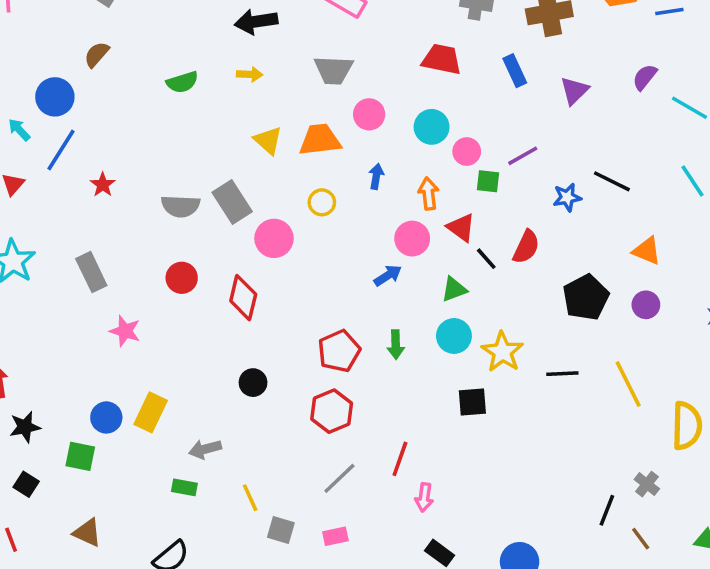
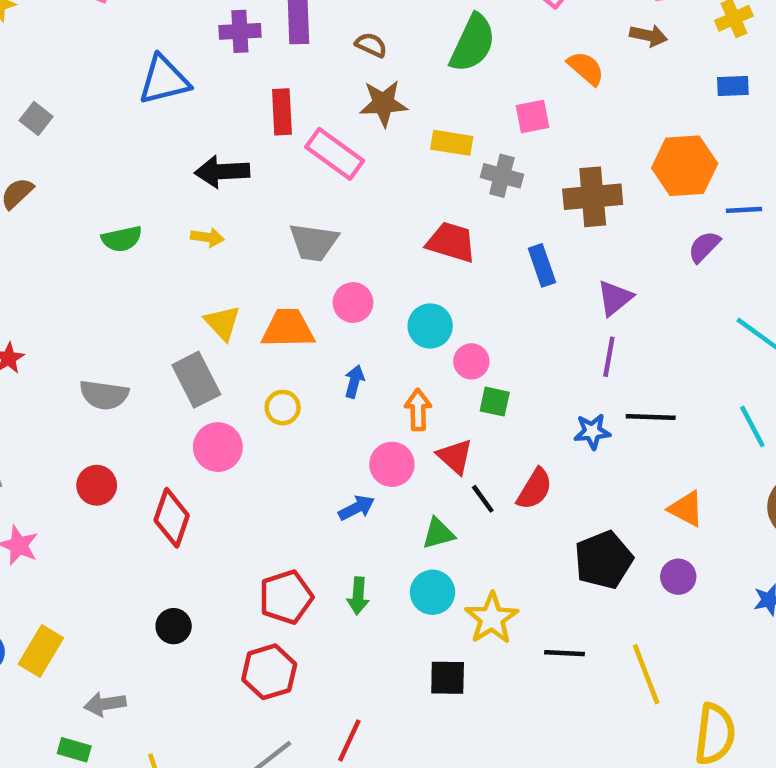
purple semicircle: (645, 77) -> (704, 247), moved
purple line: (523, 156) -> (609, 357), moved, turned -56
black line: (612, 181) -> (651, 417), turned -30
gray rectangle: (232, 202) -> (196, 380), moved

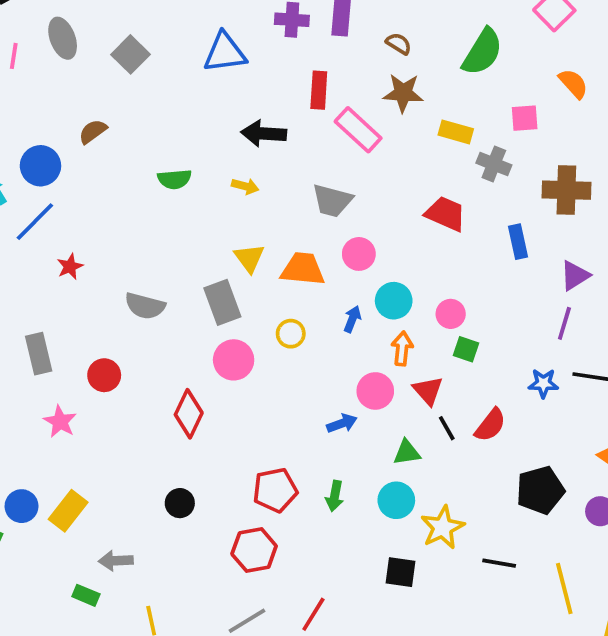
gray square: (36, 118) -> (131, 54), moved, size x1.4
cyan circle: (430, 326) -> (394, 301), moved
red circle: (97, 485) -> (104, 375), moved

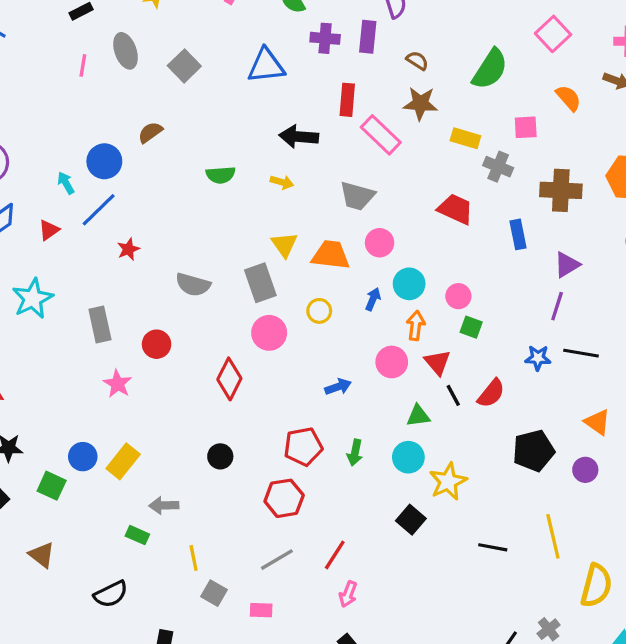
blue arrow: (342, 423) -> (338, 387), moved
black line: (499, 563) -> (493, 547), moved
black square: (400, 572) -> (411, 520), turned 32

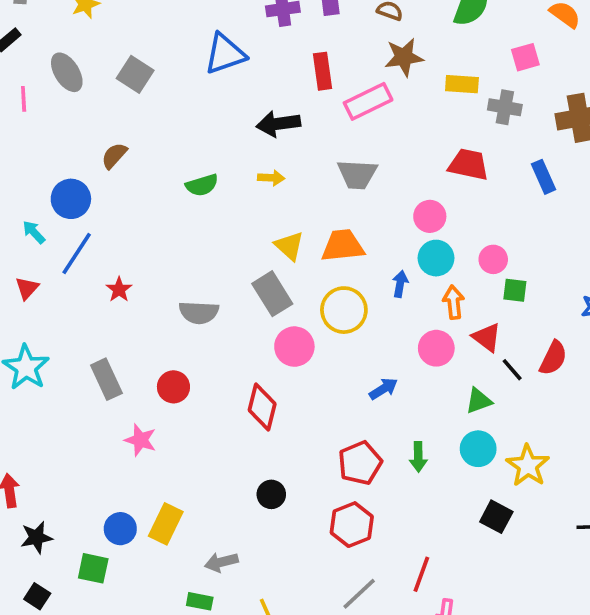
pink rectangle: (381, 135) -> (368, 101), turned -57
pink circle: (380, 243) -> (430, 216), moved
yellow circle: (319, 311) -> (344, 310), size x1.6

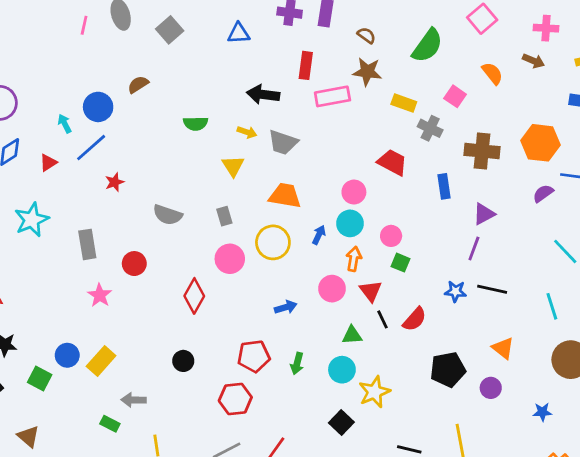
blue triangle: (225, 54) -> (239, 33), size x0.7
pink square: (525, 57) -> (455, 96), turned 35
gray trapezoid: (357, 174) -> (283, 142), moved
yellow triangle: (289, 246) -> (233, 166), moved
gray rectangle: (272, 294) -> (224, 216), size x0.6

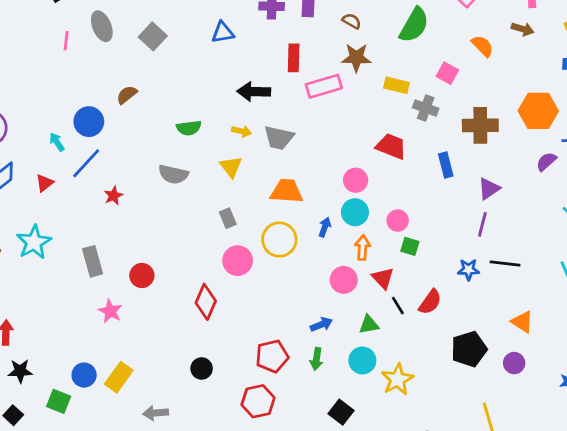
gray semicircle: (168, 215) -> (173, 174), moved
blue arrow: (286, 307) -> (321, 324), moved
black square: (341, 423) -> (341, 412), moved

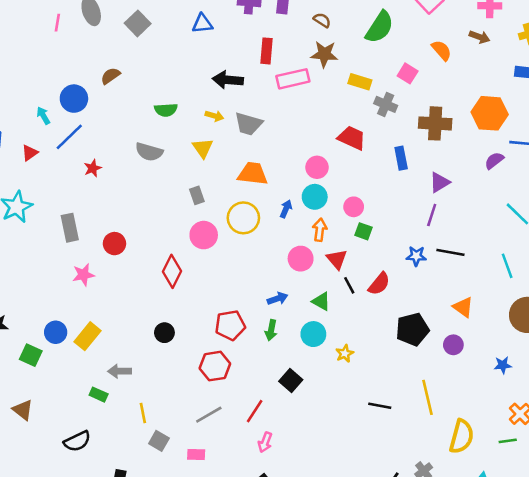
pink star: (110, 311) -> (83, 275), turned 30
green triangle: (369, 325) -> (321, 301), turned 36
yellow star: (397, 379) -> (345, 353), size x0.6

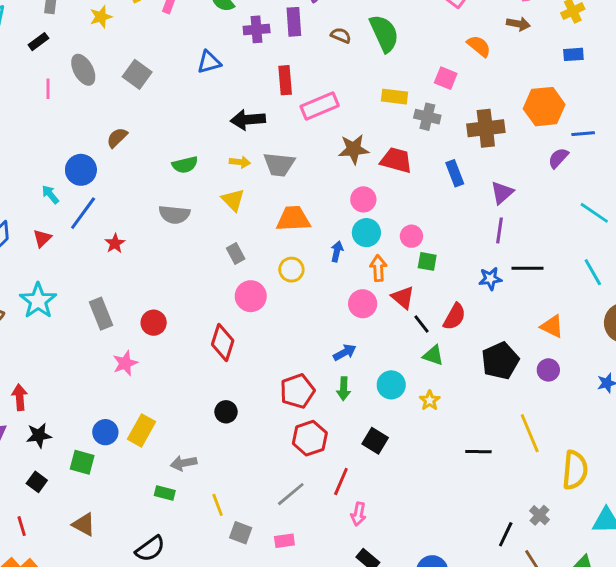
green semicircle: (380, 27) -> (384, 33), moved, turned -48
brown star: (324, 54) -> (354, 149), moved
yellow circle: (243, 218) -> (291, 270), size x0.7
green triangle: (321, 301) -> (433, 355), moved
red hexagon: (215, 366) -> (310, 438), moved

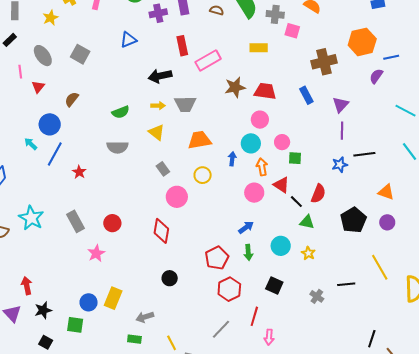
gray cross: (427, 117) -> (275, 14), moved
pink circle: (363, 199) -> (260, 120), moved
red triangle: (42, 238) -> (38, 87), moved
gray cross: (540, 515) -> (317, 296), moved

